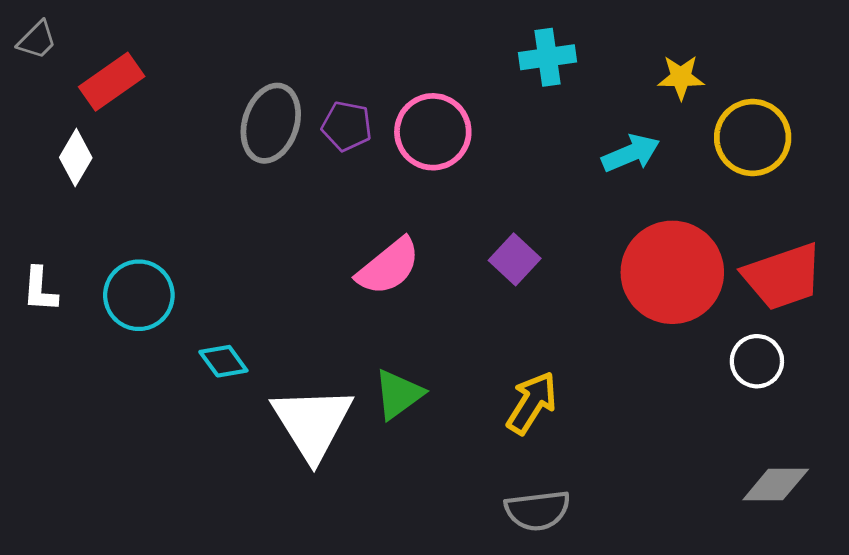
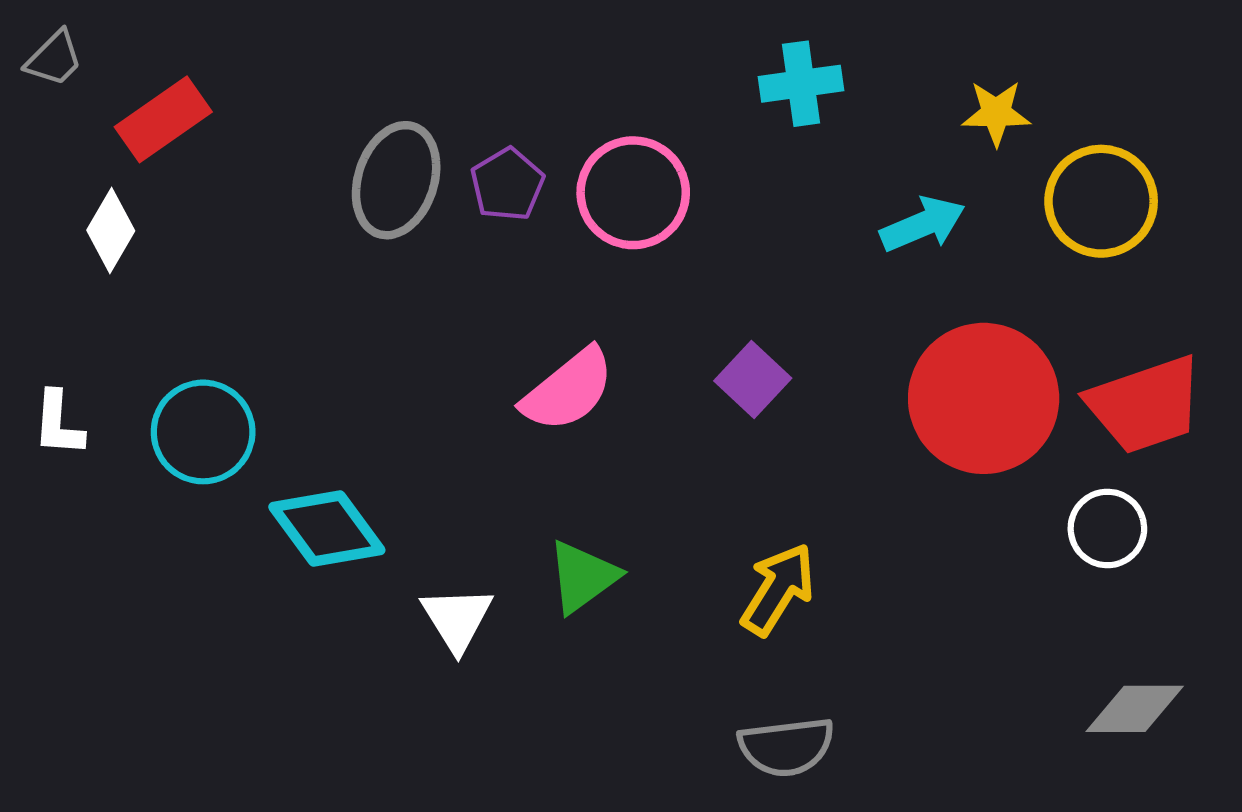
purple pentagon: (347, 126) -> (507, 184), turned 30
cyan diamond: (223, 361) -> (327, 528), size x1.6
white triangle: (312, 423) -> (457, 619), size x0.6

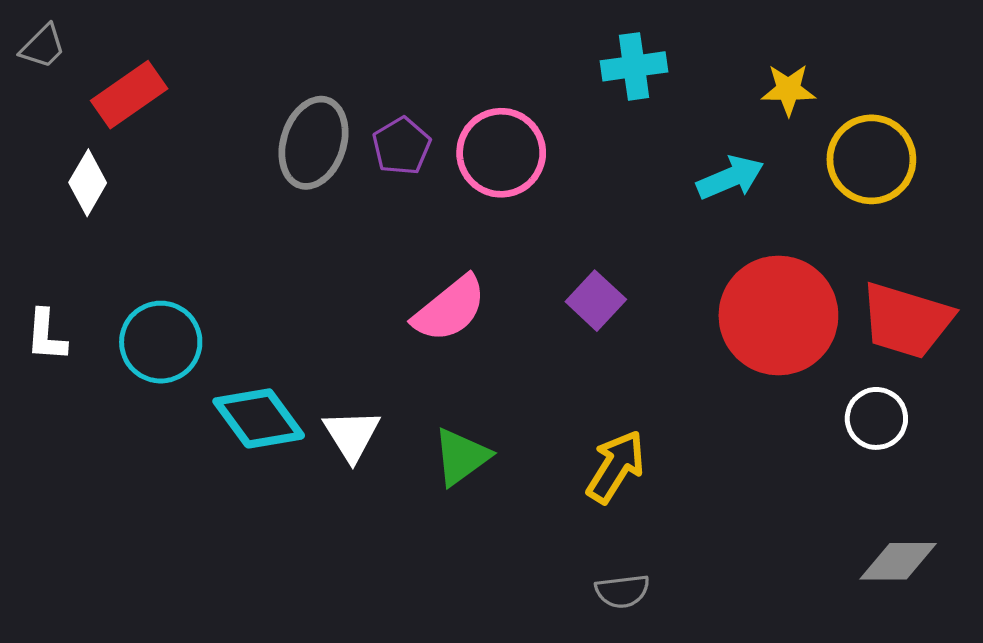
red trapezoid: (1145, 405) -> (906, 320), turned 36
white triangle: (457, 619) -> (352, 435), moved
gray semicircle: (786, 747) -> (622, 591), size x0.7

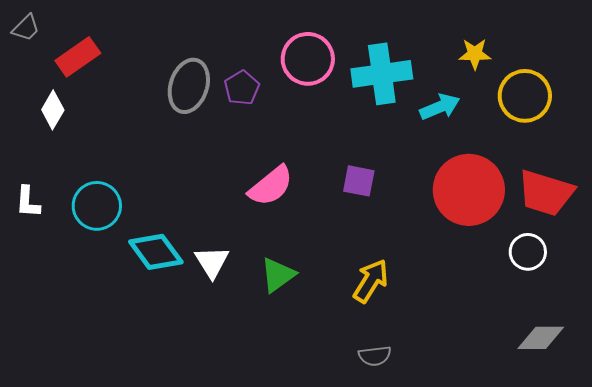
cyan cross: (634, 66) -> (382, 74), moved, size x1.5
pink circle: (501, 153) -> (308, 59), moved
purple square: (596, 301) -> (359, 181), turned -32

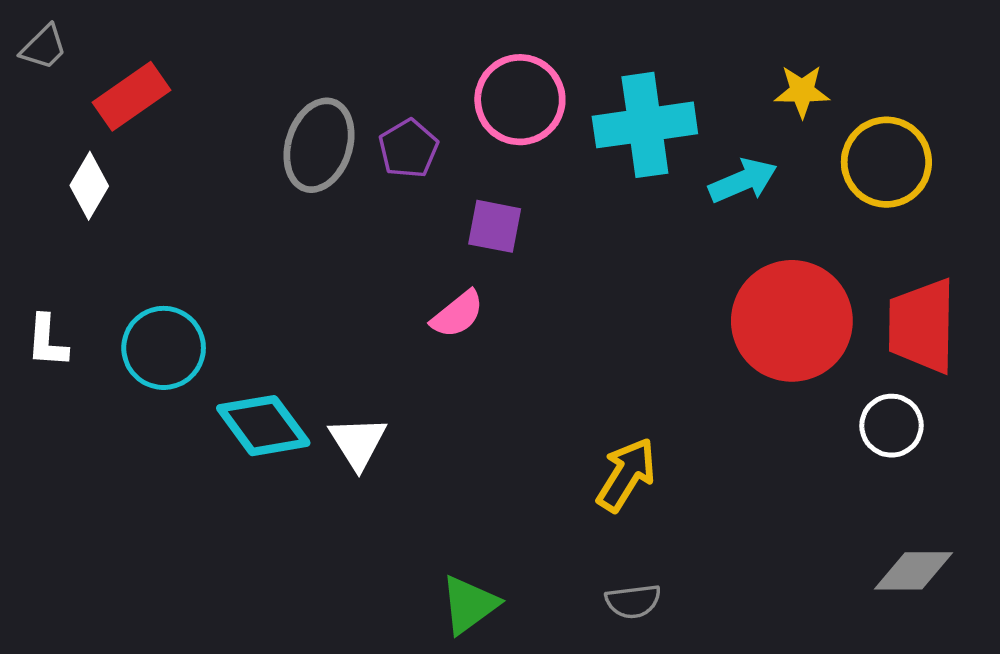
purple square: (359, 181) -> (495, 226), moved
pink semicircle: (271, 186) -> (457, 314), size x0.7
red trapezoid: (546, 193) -> (922, 326), turned 74
green triangle: (278, 275) -> (469, 605), moved

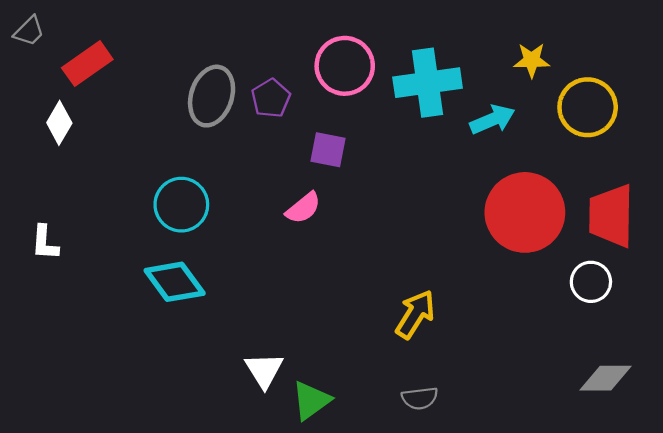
white L-shape: (47, 341) -> (45, 243), moved
cyan circle: (164, 348) -> (181, 205), moved
white triangle: (358, 442) -> (264, 370), moved

